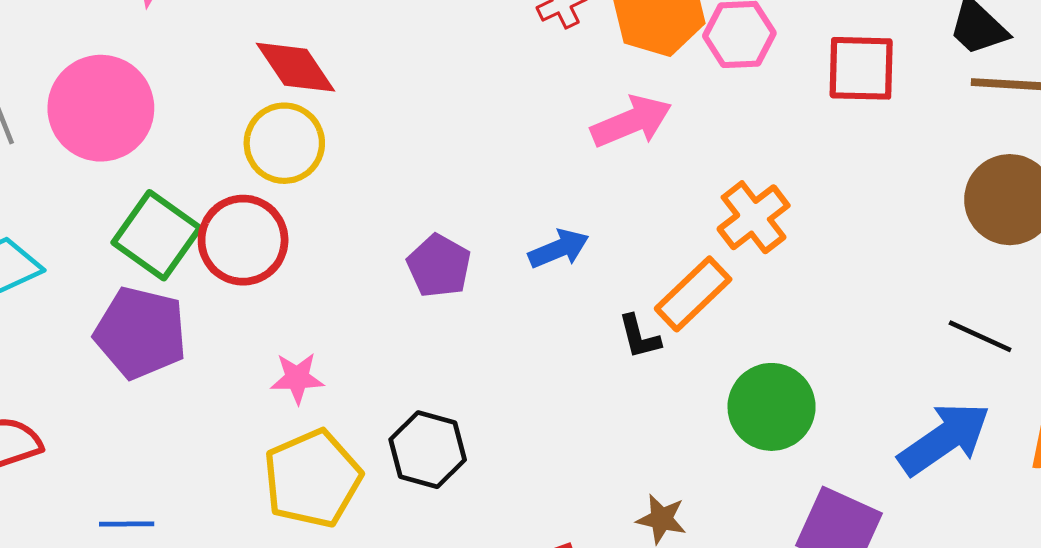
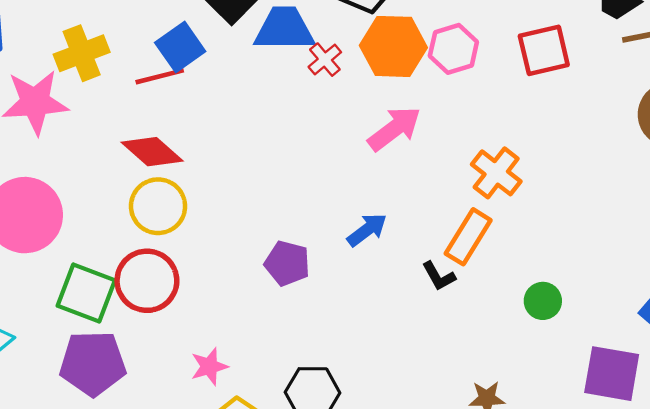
green circle: (772, 407) -> (543, 301), size x0.6

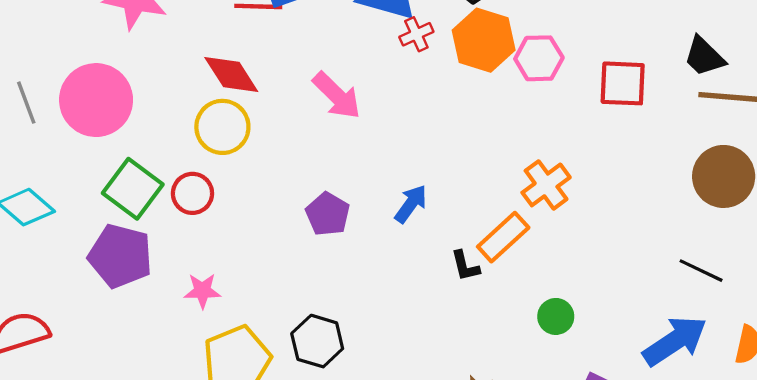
pink arrow: (394, 129) -> (337, 96), moved, turned 66
blue arrow: (367, 230) -> (411, 204), turned -33
red circle: (147, 281) -> (192, 193), size x0.7
pink star: (209, 366) -> (202, 291), moved

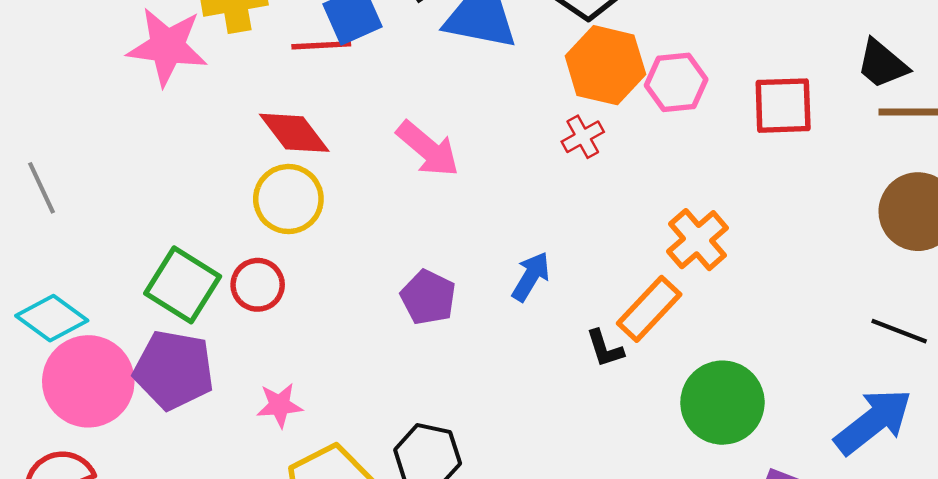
red cross: (416, 34) -> (583, 137), moved
pink circle: (96, 100) -> (88, 381), moved
green circle: (556, 316) -> (722, 403), size x1.8

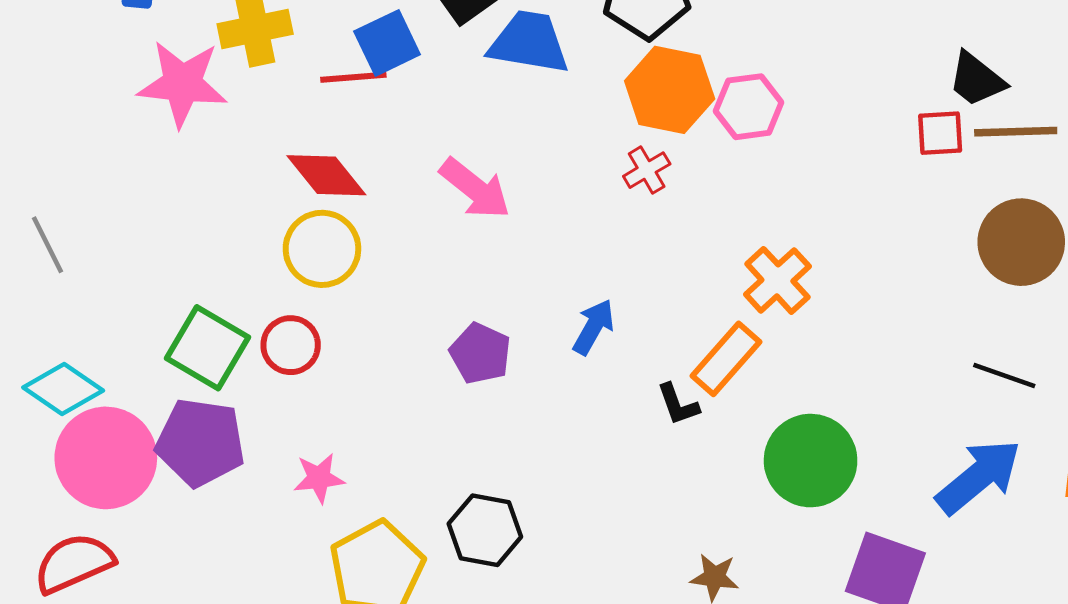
red square: (783, 106) -> (940, 133), moved, size x0.7

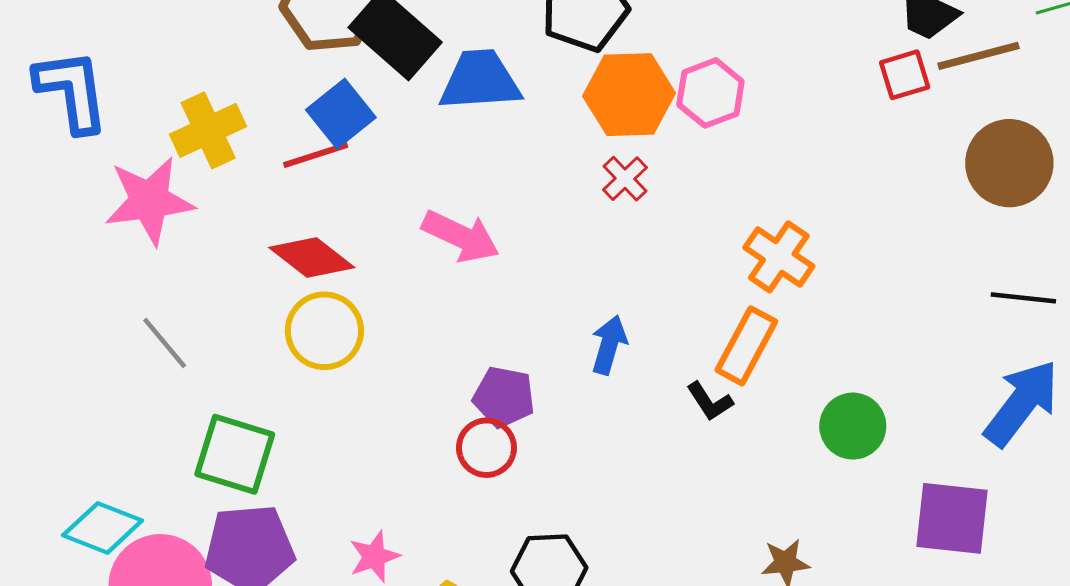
gray line: (48, 245) -> (165, 343), moved
red circle: (291, 345) -> (486, 448), moved
green circle: (811, 461) -> (853, 426), size x0.7

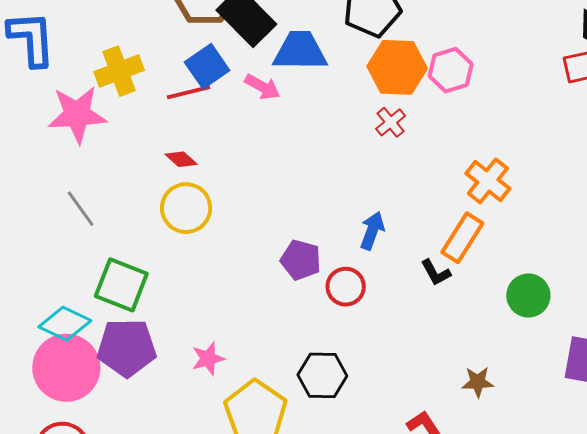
pink arrow: (461, 236) -> (262, 87), moved, size x0.7
red diamond: (312, 257) -> (181, 159), size x0.6
red circle: (486, 448) -> (346, 287), moved
cyan diamond: (103, 528) -> (65, 324), moved

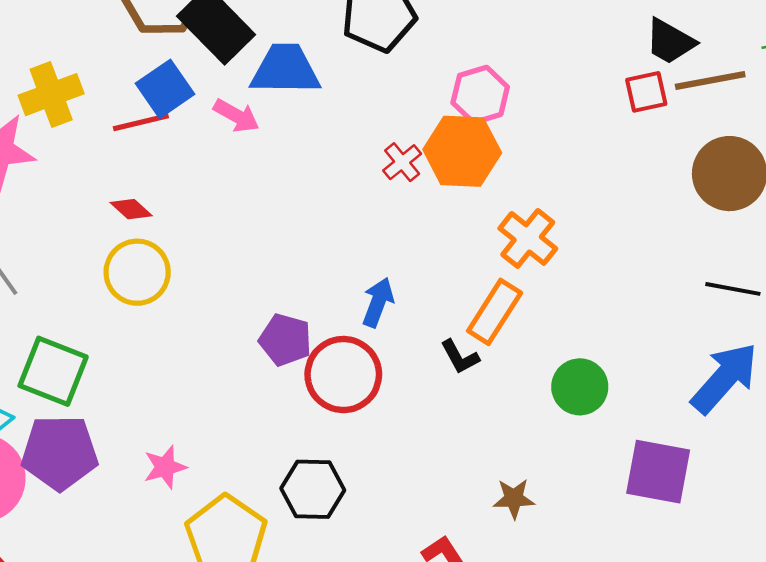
orange hexagon: (397, 67) -> (462, 151), moved
red circle: (346, 287) -> (343, 375), size x1.5

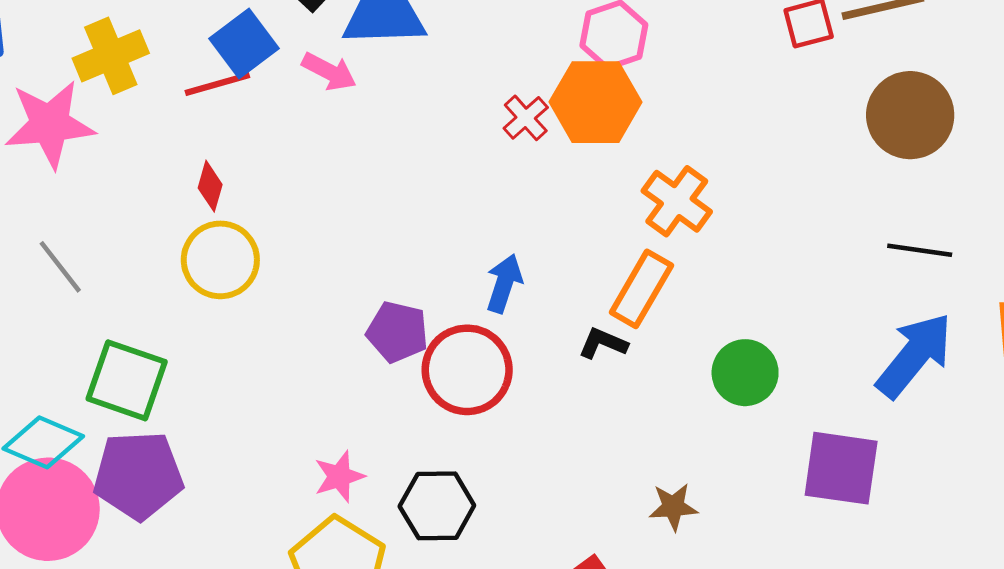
red diamond: (131, 209) -> (210, 186), turned 66
black L-shape: (460, 357) -> (603, 343), turned 144
pink star: (165, 467) -> (339, 476), moved

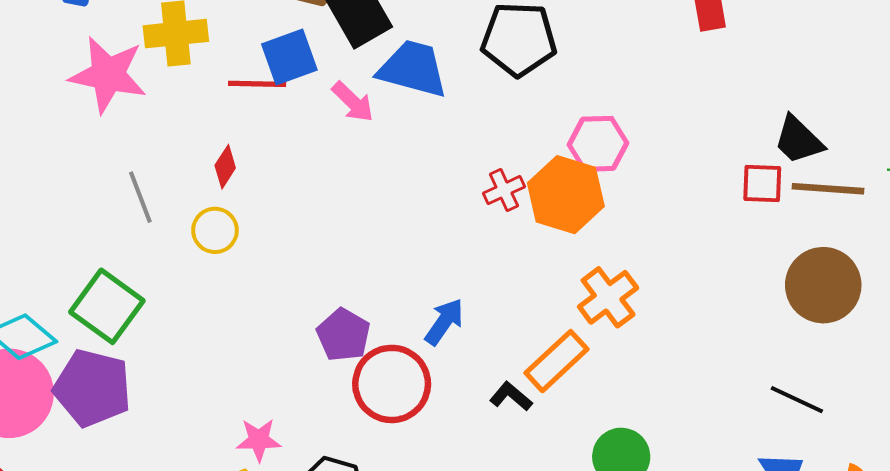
yellow circle: (220, 260) -> (215, 230), size x0.7
gray line: (60, 267) -> (140, 197), moved

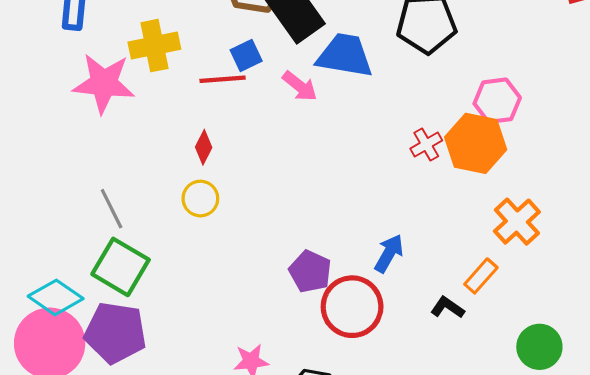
blue square: (289, 57) -> (246, 56), size x0.7
gray line: (140, 197) -> (112, 209), moved
orange rectangle: (557, 361) -> (481, 276), size x0.7

